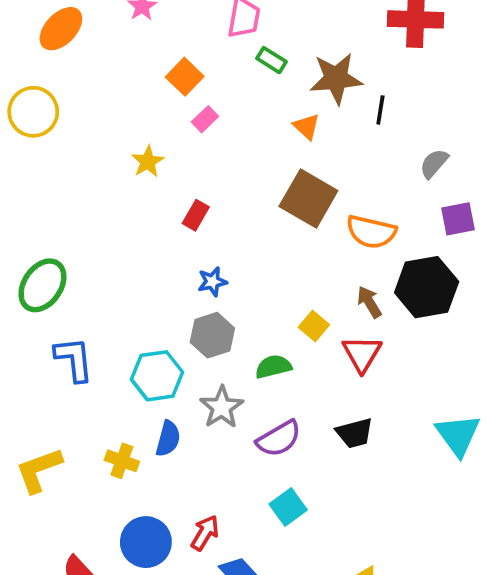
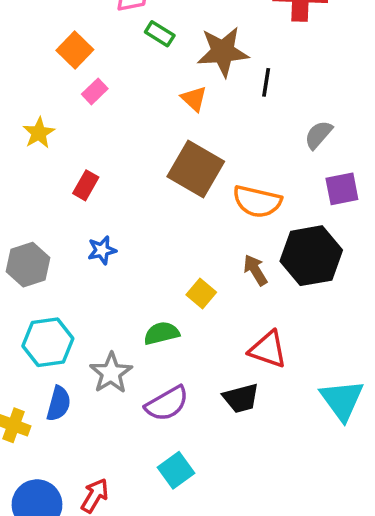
gray hexagon: (212, 335) -> (28, 265), moved
red triangle: (362, 354) -> (268, 349), moved, turned -42

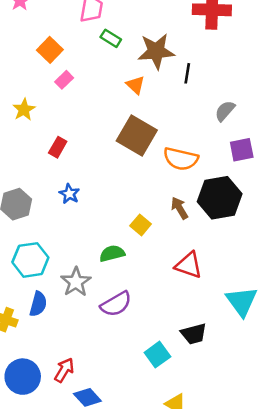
blue star: (102, 250) -> (69, 194), turned -30
black trapezoid: (241, 398) -> (194, 334), moved
cyan square: (176, 470) -> (157, 355), moved

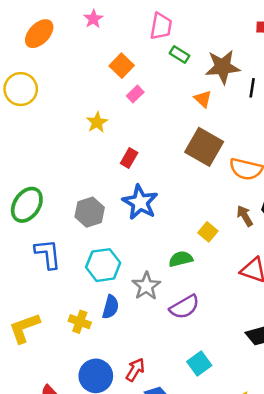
blue star: (69, 194) -> (140, 202), size x1.8
cyan square: (157, 355) -> (199, 364), moved

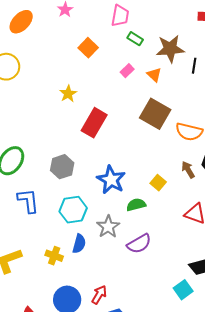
pink rectangle: (135, 94) -> (127, 71), moved
red rectangle: (129, 158) -> (94, 123), size x1.8
blue star: (140, 202) -> (111, 180), moved
cyan square: (199, 364) -> (183, 290), moved

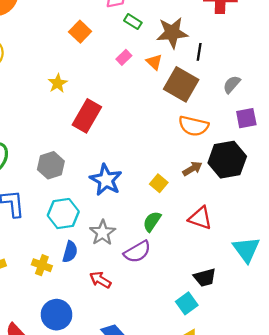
brown square: (155, 114) -> (181, 84), moved
brown arrow: (188, 170) -> (192, 169), turned 90
green semicircle: (136, 205) -> (152, 221), moved, turned -42
red arrow: (99, 295) -> (100, 280), moved, turned -90

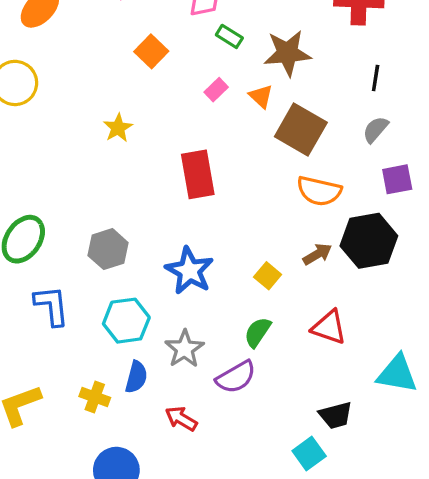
black line: (199, 52) -> (376, 78), moved
red rectangle: (87, 116) -> (198, 174), moved, turned -40
cyan triangle: (246, 249) -> (397, 374), turned -44

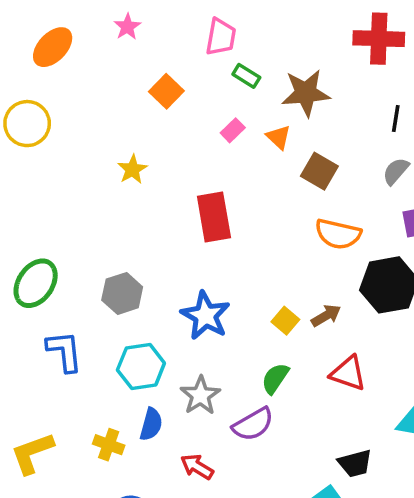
brown square: (301, 129) -> (319, 171), size x0.7
brown arrow: (317, 254) -> (326, 316), moved

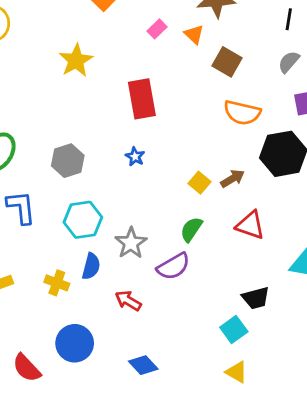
yellow star: (132, 169) -> (76, 60), size x1.4
blue star: (205, 316) -> (135, 157), moved, size x0.5

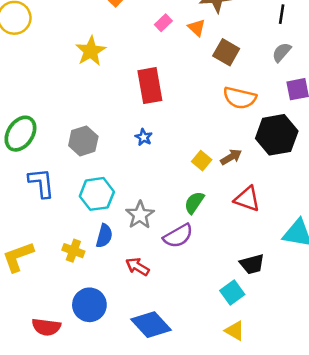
blue diamond: (143, 365) -> (151, 325), size x1.5
red semicircle: (27, 368) -> (46, 327), turned -40

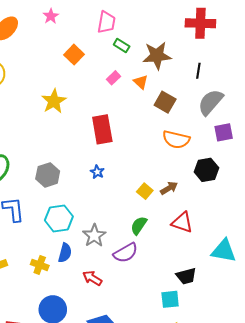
black line: (282, 14) -> (198, 71), moved
gray semicircle: (282, 52) -> (211, 102), size x1.6
black hexagon: (277, 135) -> (206, 170), size x0.7
cyan square: (232, 292) -> (170, 299), turned 30

